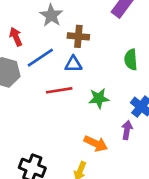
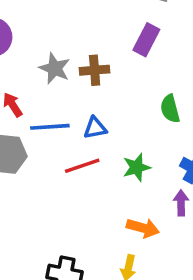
brown cross: (78, 36) -> (95, 70), moved
blue line: (40, 58) -> (50, 127), turned 40

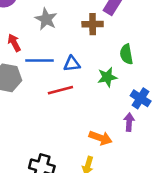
brown cross: (95, 70) -> (93, 24), moved
green star: (137, 167) -> (107, 77), moved

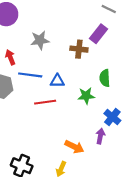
gray star: (46, 19) -> (40, 40), turned 30

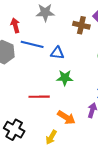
green star: (86, 96) -> (65, 78), moved
red line: (45, 102) -> (39, 97), moved

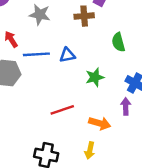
gray star: (45, 13) -> (40, 15), turned 30
green star: (65, 78) -> (95, 77), moved

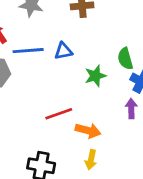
green semicircle: (118, 42) -> (125, 59), moved
orange arrow: (100, 123) -> (88, 131), moved

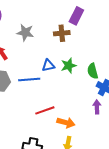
blue line: (28, 51) -> (29, 79), moved
green star: (95, 76) -> (69, 66), moved

